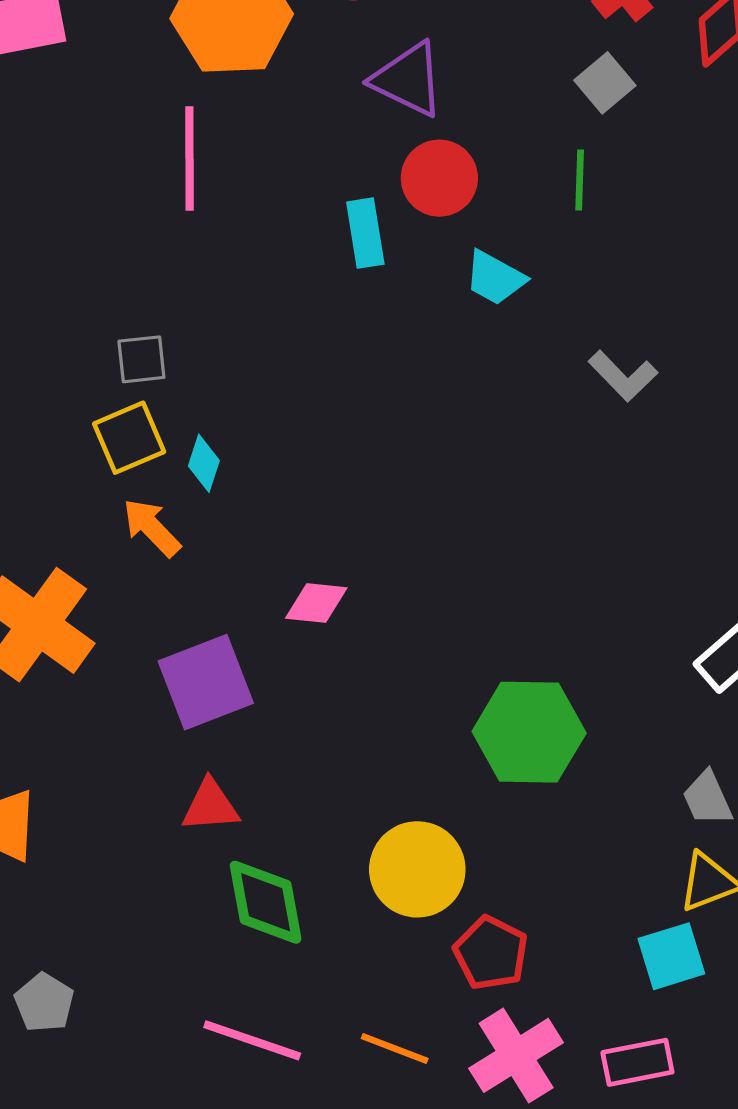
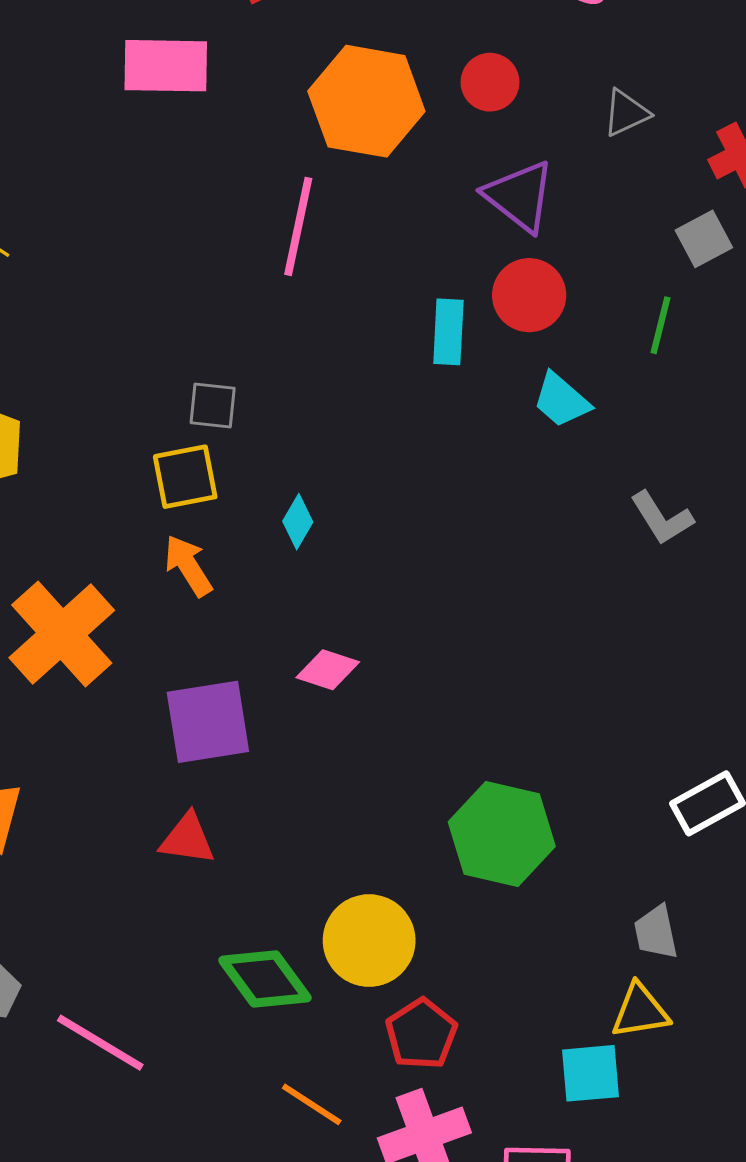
cyan diamond: (204, 463) -> (298, 522), moved
green diamond: (266, 902) -> (265, 979), moved, turned -38
pink line: (252, 1040) -> (100, 1043), moved

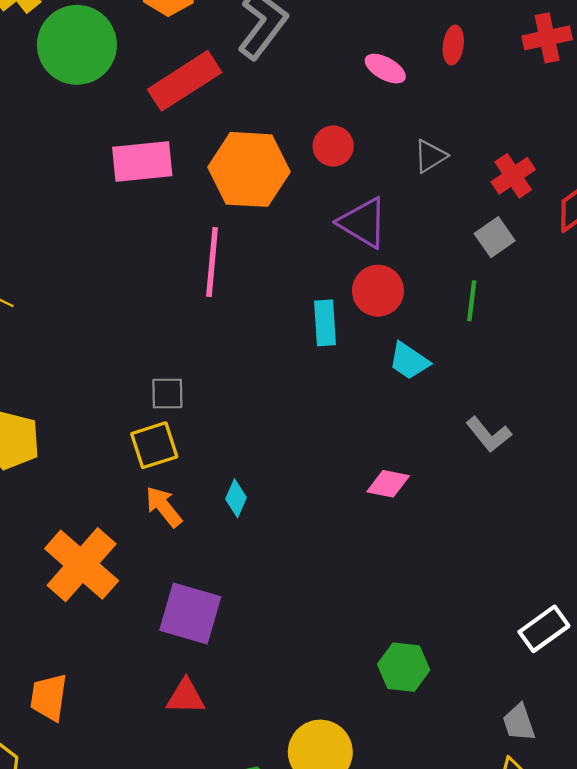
pink rectangle: (166, 66) -> (142, 162), moved
cyan diamond: (298, 522) -> (236, 498), moved
pink diamond: (328, 670) -> (388, 484), moved
purple square: (208, 722) -> (190, 614), turned 32
green hexagon: (502, 834) -> (404, 667), size x0.7

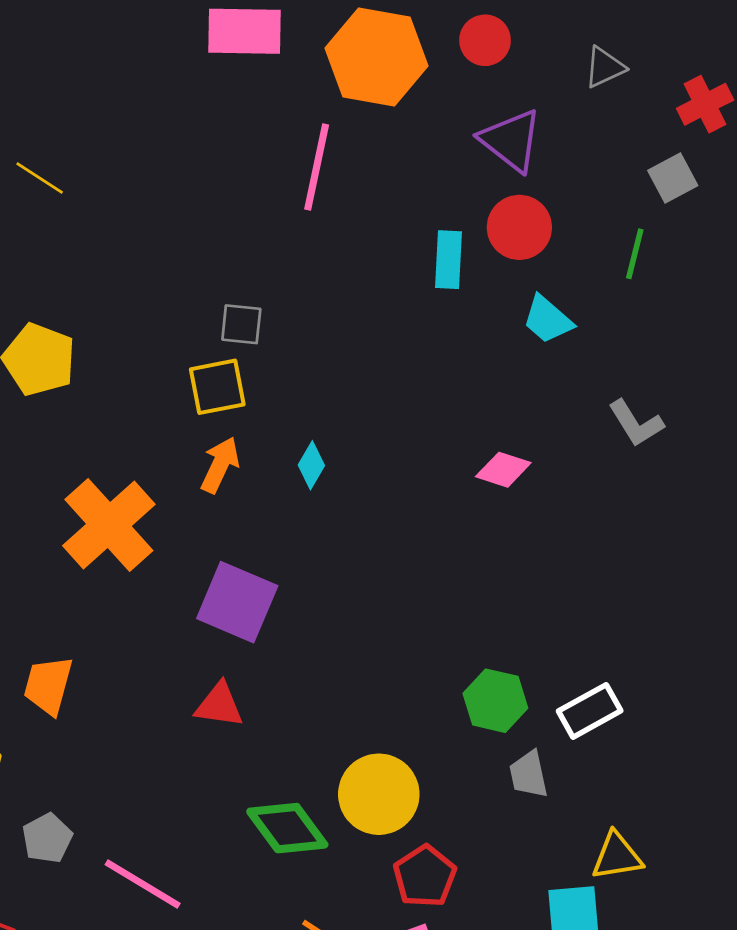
orange arrow: (164, 507) -> (220, 465), turned 57
white rectangle: (544, 629) -> (590, 711), moved
gray trapezoid: (519, 723) -> (529, 774), moved

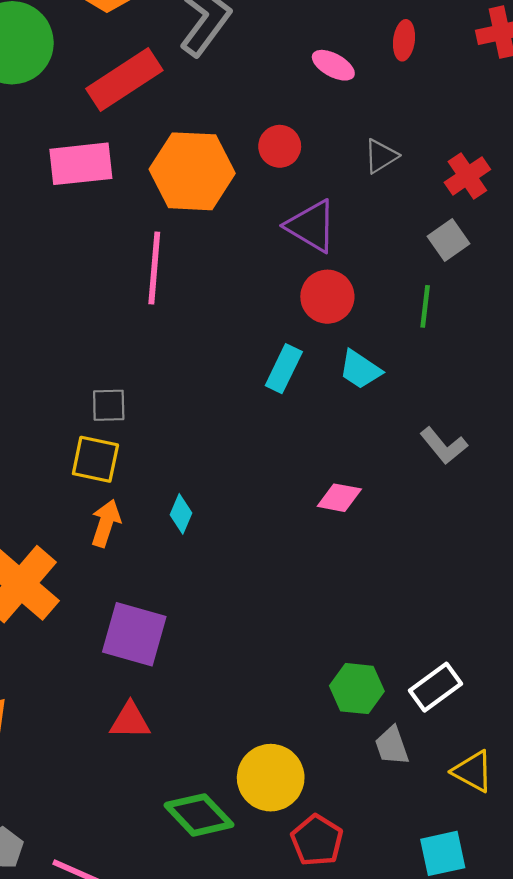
cyan rectangle: (449, 260) -> (284, 369), moved, turned 30
yellow square: (217, 387) -> (95, 459), turned 30
yellow triangle: (617, 856) -> (473, 771), moved, turned 45

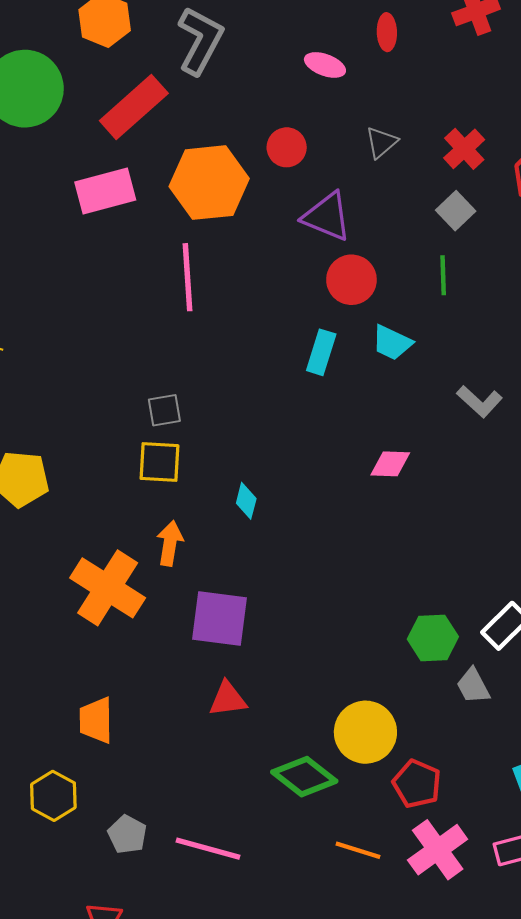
orange arrow: (106, 523) -> (170, 543), moved

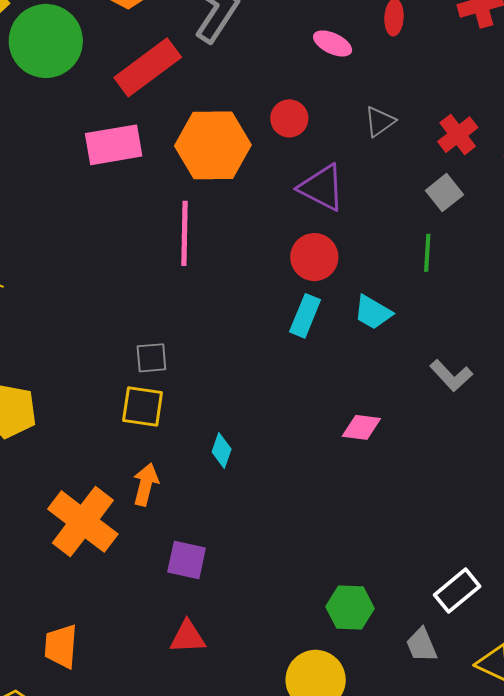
red circle: (351, 280) -> (314, 257), moved
purple square: (220, 619) -> (187, 560), size x0.7
green hexagon: (433, 638) -> (350, 608), moved

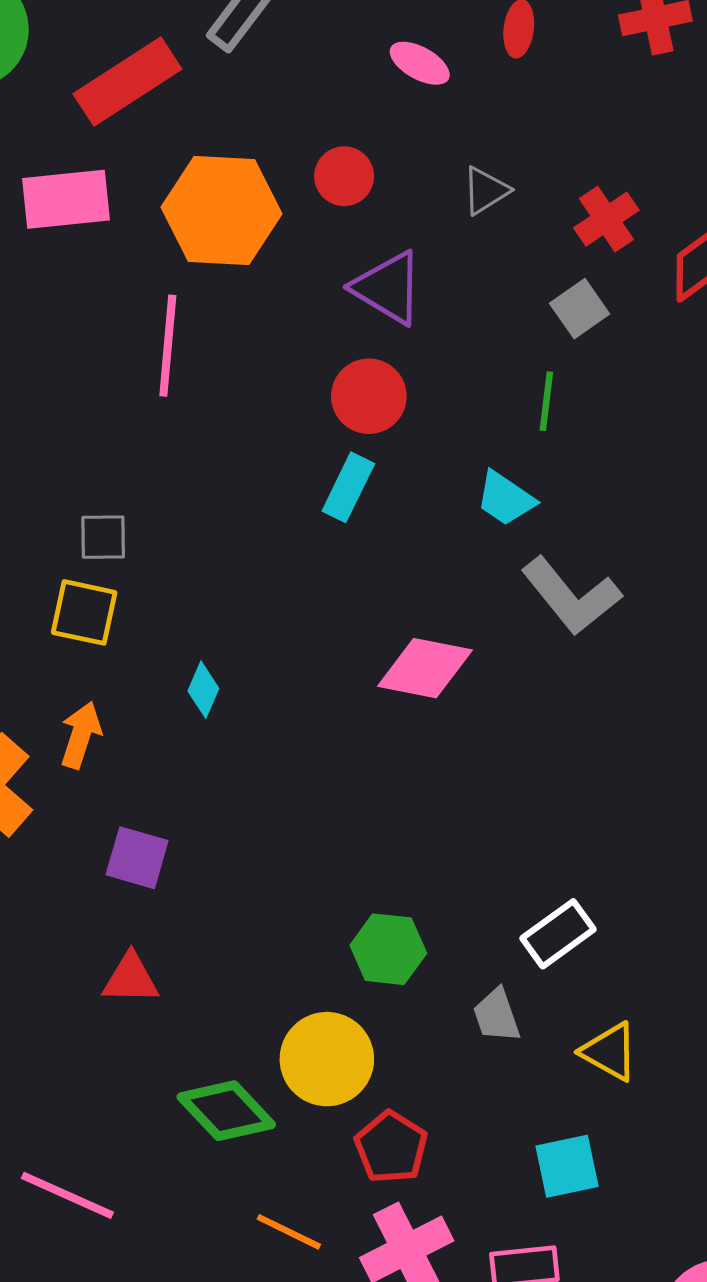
cyan trapezoid: (373, 312) -> (505, 499), moved
gray L-shape: (451, 376) -> (571, 596), size x1.5
pink diamond: (361, 427) -> (425, 668), size x1.5

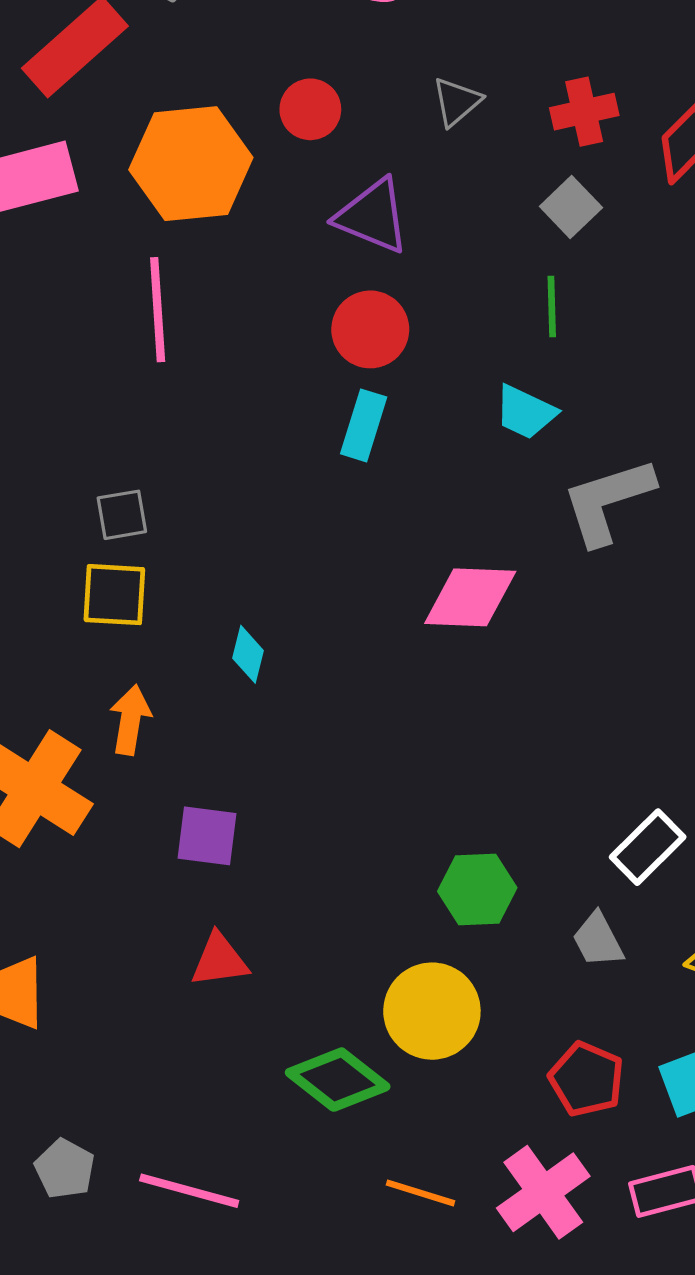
red cross: (606, 219) -> (584, 112), turned 30
gray L-shape: (571, 596) -> (608, 501), turned 120
red pentagon: (391, 1147) -> (586, 1079), moved

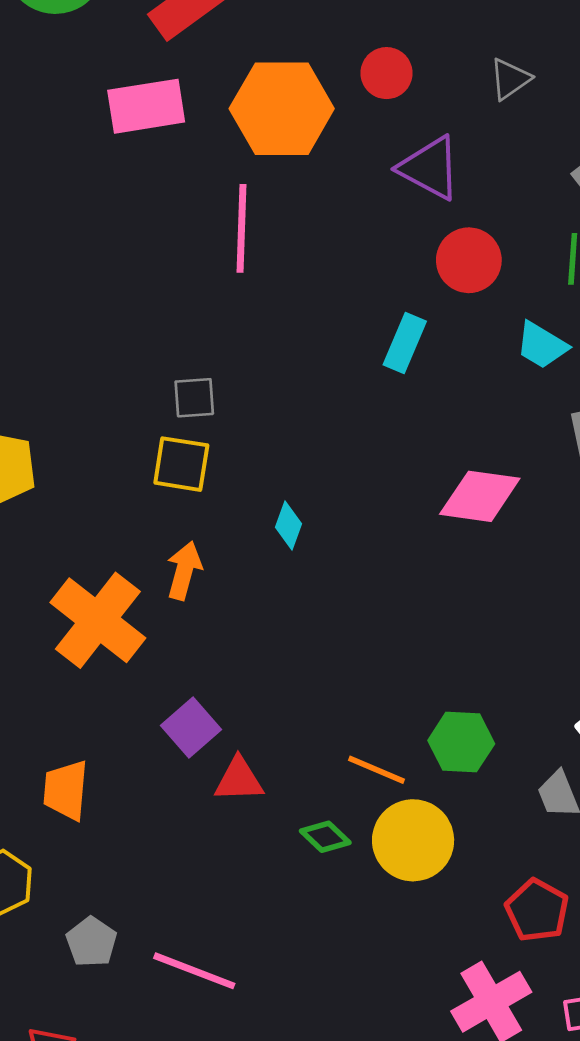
red circle: (370, 329) -> (469, 260), moved
purple square: (207, 836) -> (191, 728), moved, turned 36
green diamond: (338, 1080) -> (325, 837), moved, size x0.6
orange line: (420, 1193) -> (377, 770), moved

